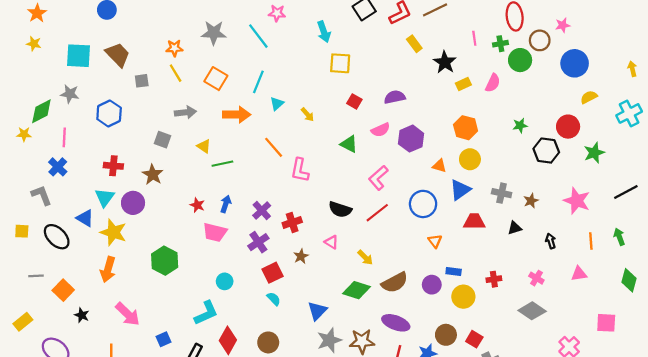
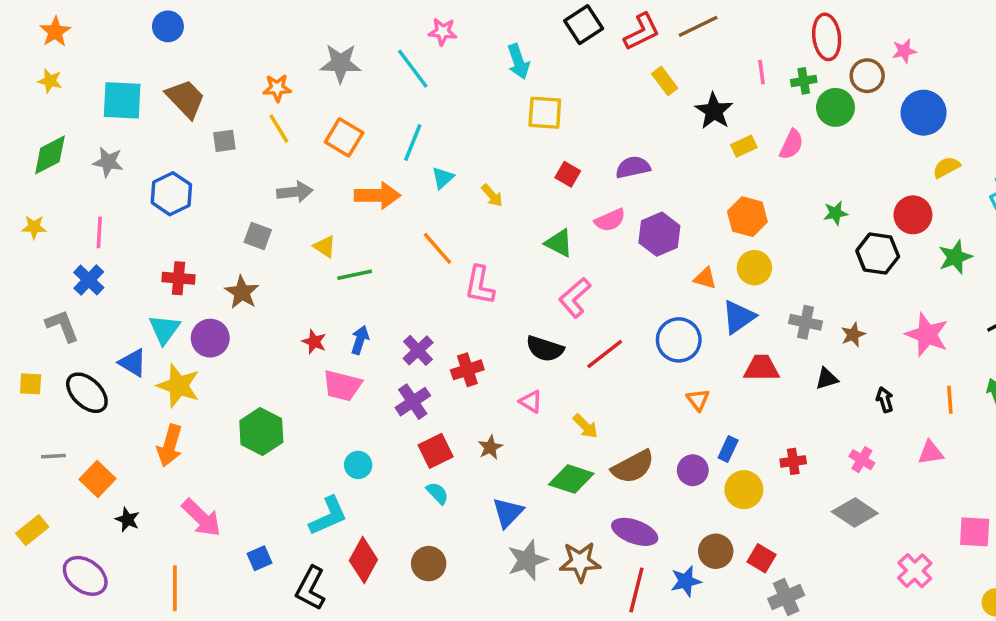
green diamond: (41, 111) -> (50, 155), moved
pink L-shape: (378, 178) -> (575, 298), moved
brown star: (301, 256) -> (490, 447), moved
blue rectangle: (454, 272) -> (728, 449), turned -72

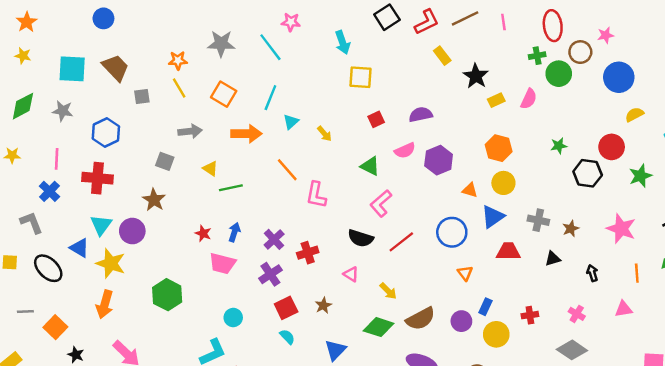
pink line: (761, 72) -> (503, 22), moved
red square: (568, 174) -> (376, 119), turned 35
red cross: (179, 278) -> (97, 178), moved, size x1.4

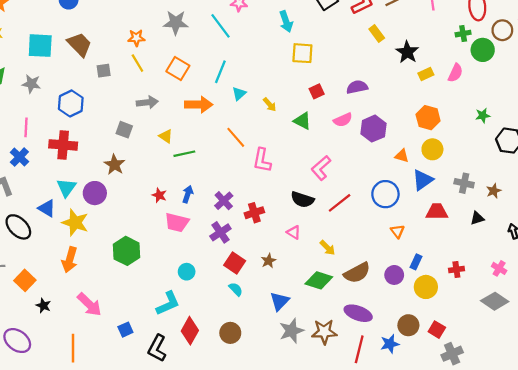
green triangle: (370, 166) -> (302, 121), moved
red square: (286, 308) -> (235, 263), turned -30

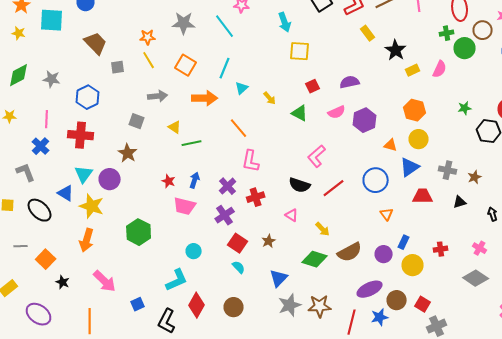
cyan square: (40, 46) -> (52, 20), moved
pink L-shape: (262, 160) -> (251, 161), moved
purple ellipse: (358, 313) -> (370, 289), moved, turned -45

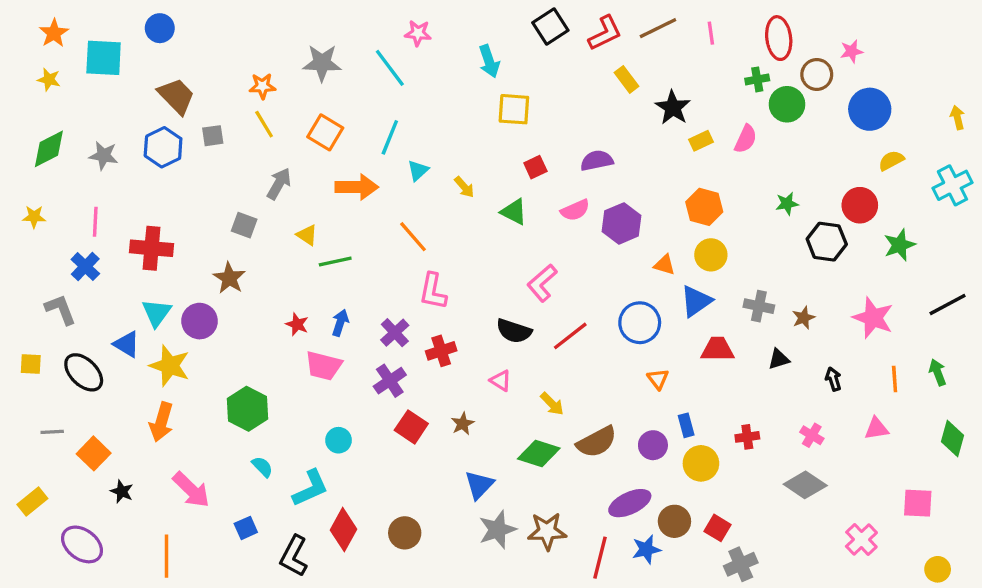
gray arrow: (158, 96) -> (279, 184), turned -54
blue hexagon: (88, 97) -> (163, 147), moved
blue rectangle: (404, 242) -> (686, 425), turned -40
cyan semicircle: (239, 267) -> (262, 467), moved

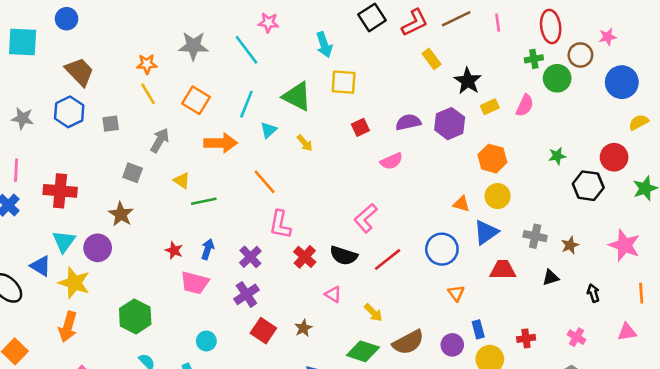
gray square: (213, 136) -> (111, 124), moved
green triangle: (514, 212) -> (297, 96), moved, size x1.4
purple hexagon: (622, 223) -> (450, 124), moved
red cross: (441, 351) -> (305, 257), moved, turned -30

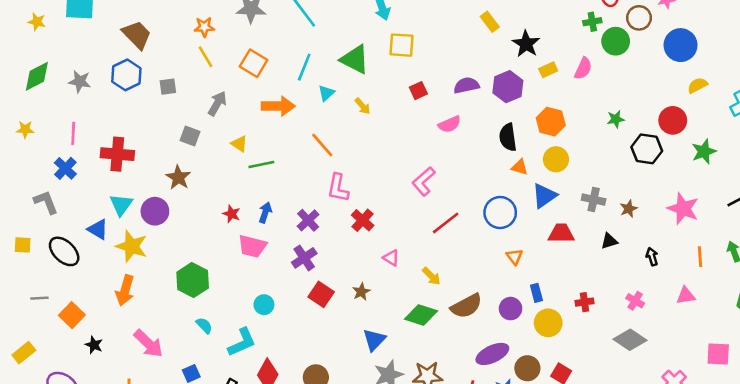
black semicircle: (344, 256) -> (508, 137), moved, turned 64

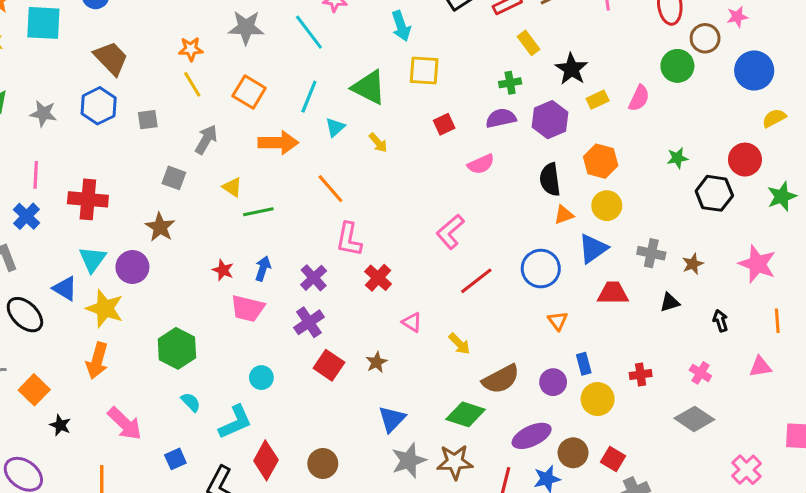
green cross: (592, 22) -> (510, 83), moved
orange triangle: (520, 167) -> (564, 215), turned -36
green diamond: (421, 315) -> (466, 414), moved

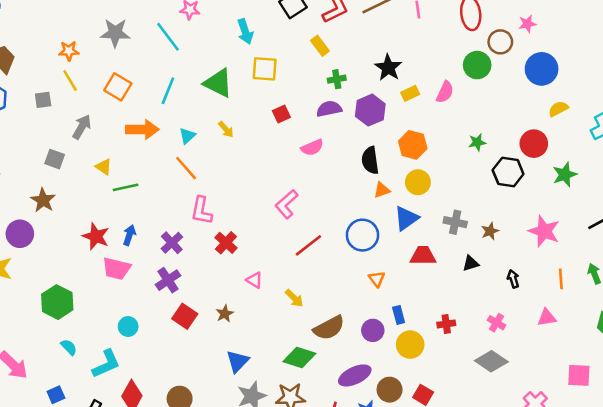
yellow rectangle: (529, 43) -> (320, 46), moved
gray square: (148, 120) -> (43, 100), moved
cyan triangle: (335, 127) -> (187, 136), moved
red star: (223, 270) -> (96, 236), size x1.5

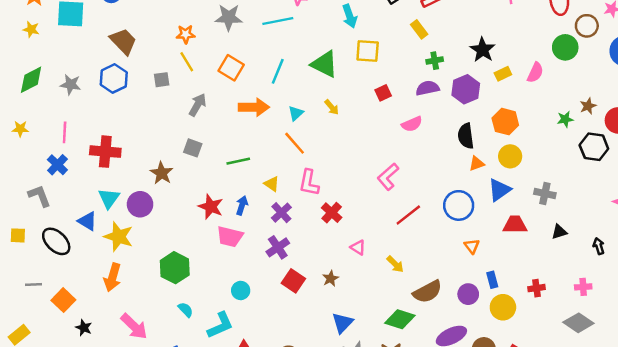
cyan line: (168, 37) -> (278, 21), turned -64
gray square: (55, 159) -> (193, 148), moved
yellow triangle: (104, 167) -> (272, 184), moved
brown star: (490, 231) -> (588, 106), moved
pink cross: (496, 323) -> (583, 287), turned -35

